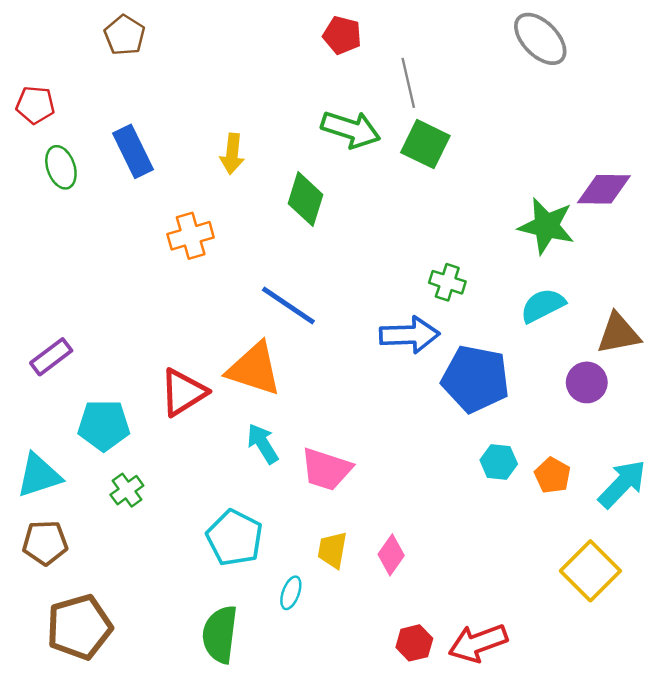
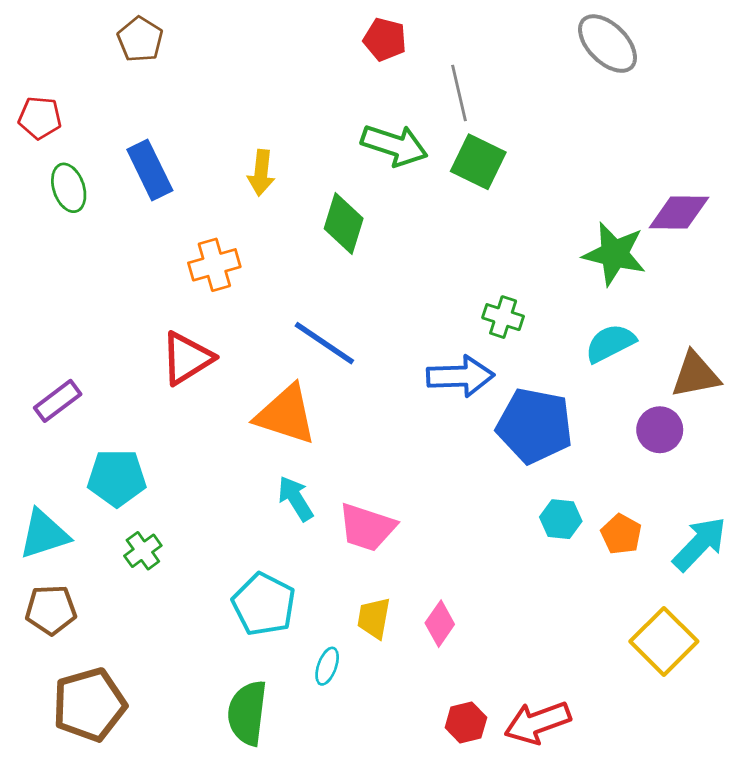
red triangle: (183, 392) -> (187, 358), moved

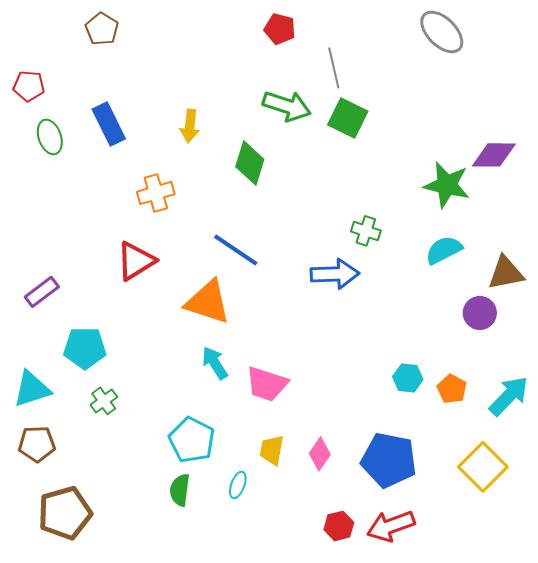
blue pentagon: (535, 426) -> (389, 460), moved
green semicircle: (247, 713) -> (180, 490), moved, size x0.7

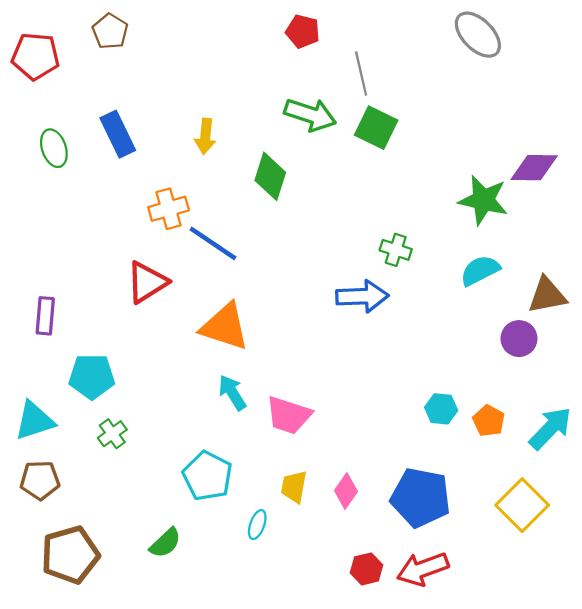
red pentagon: (29, 86) -> (36, 56), moved, size x1.4
blue line: (236, 250) -> (213, 243), moved
purple rectangle: (42, 292) -> (45, 316), turned -48
green semicircle: (180, 490) -> (165, 543), moved, turned -140

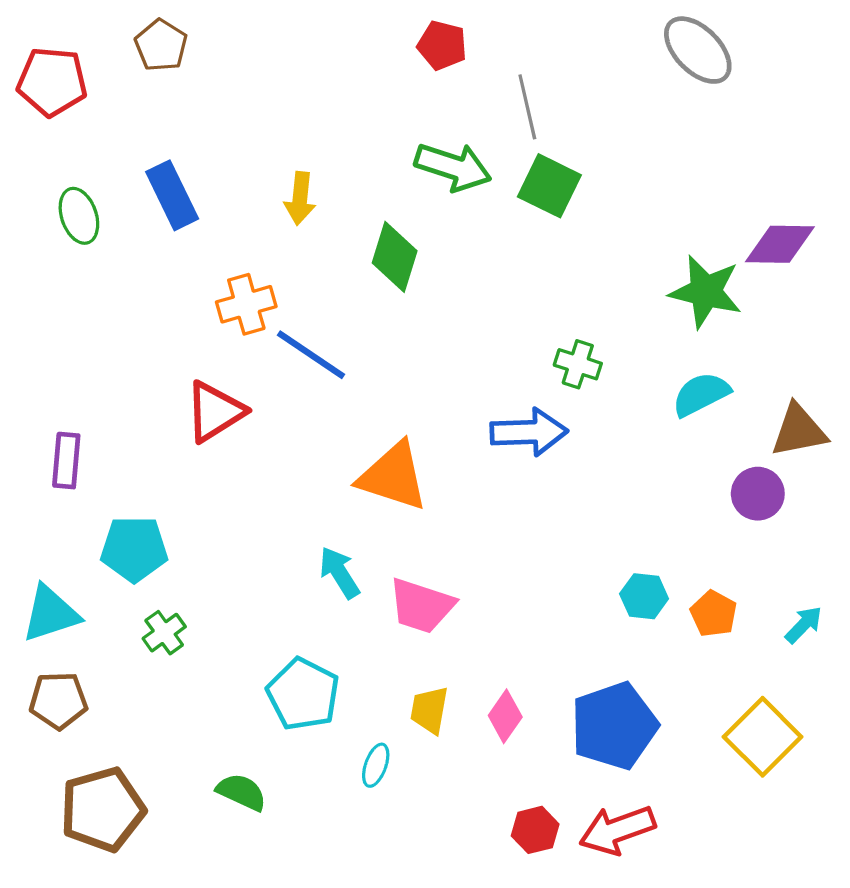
orange triangle: (225, 327) -> (393, 476), moved
cyan arrow: (550, 428) -> (804, 625), size x0.6
blue pentagon: (421, 498) -> (614, 726), turned -30
green semicircle: (165, 543) -> (242, 792), turned -112

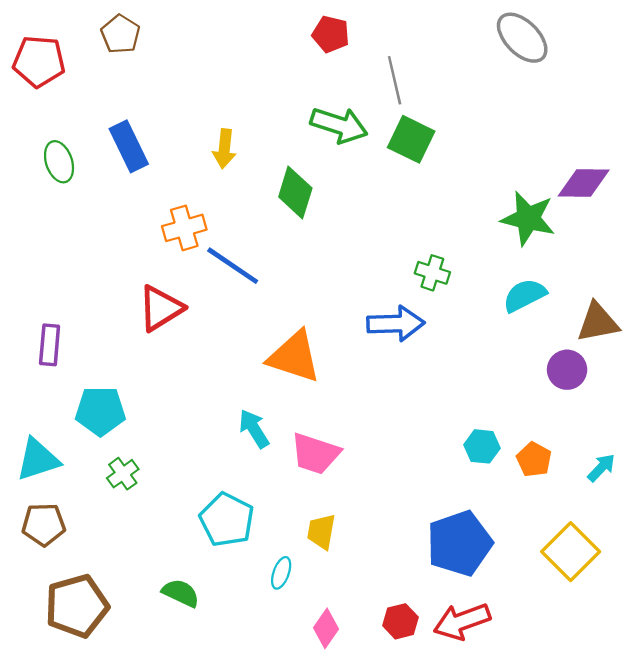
pink diamond: (505, 716) -> (326, 628), moved

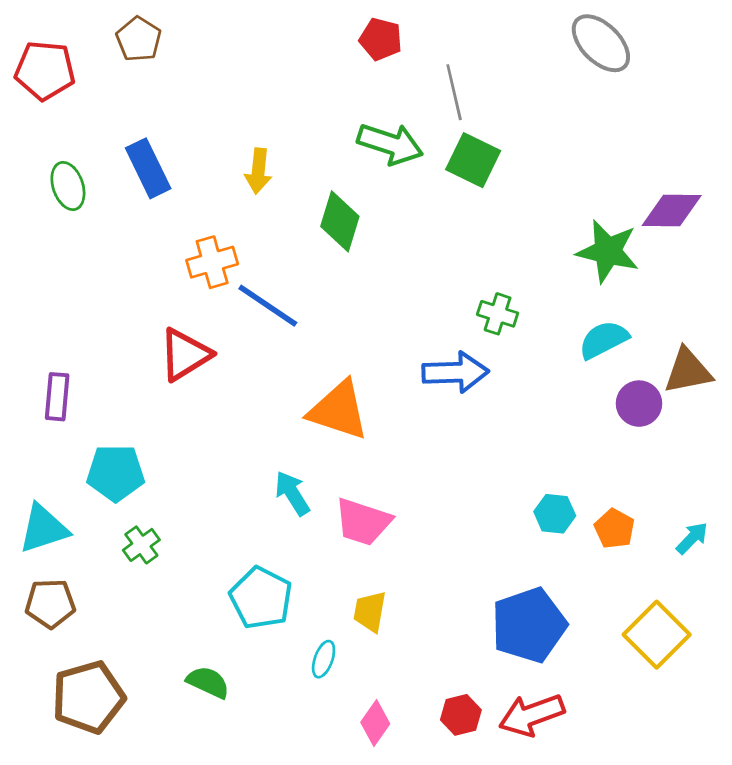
purple circle: (567, 370) -> (639, 404), moved

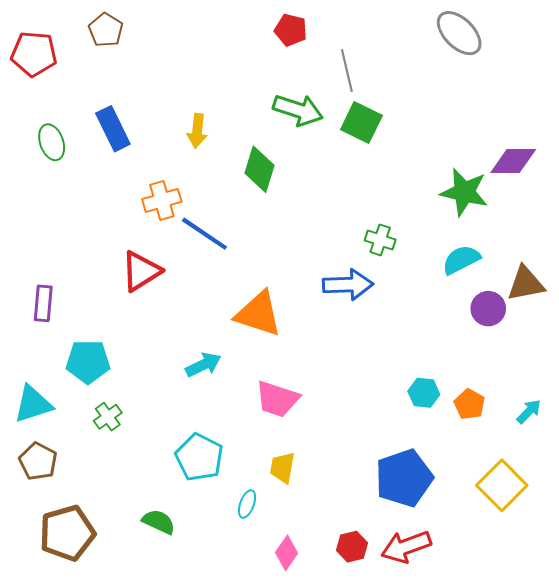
cyan arrow: (292, 493) -> (203, 365), moved, turned 96
brown pentagon: (50, 603) -> (38, 461), turned 30

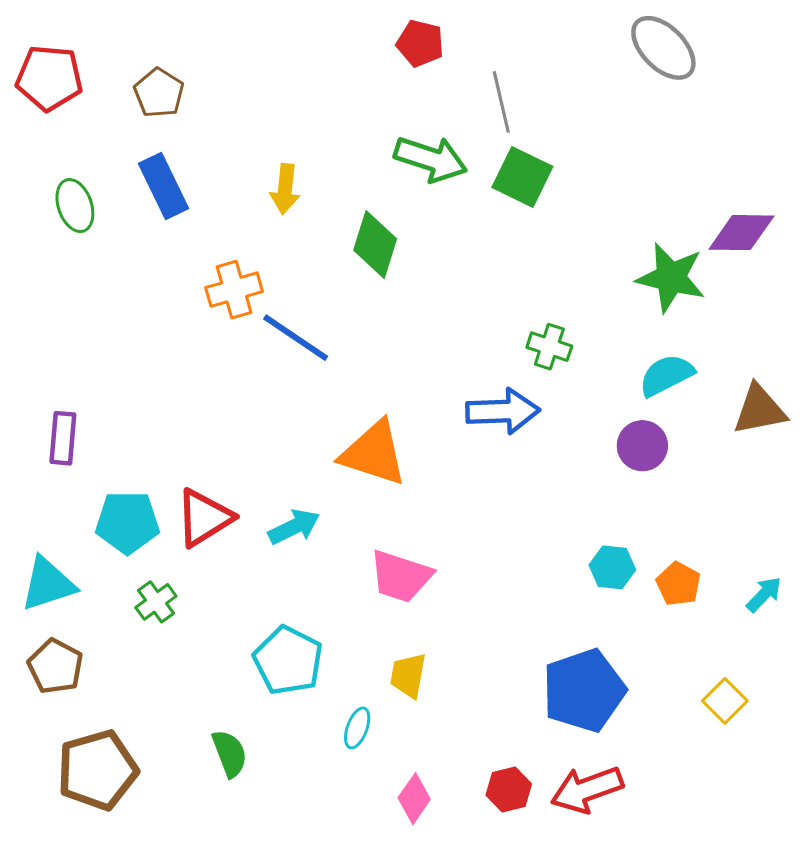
brown pentagon: (106, 30) -> (159, 93), moved
red triangle: (141, 271) -> (204, 518), moved
purple circle: (488, 309) -> (642, 446), moved
yellow square: (502, 485) -> (725, 701), size x0.6
green semicircle: (159, 522) -> (230, 753), turned 44

